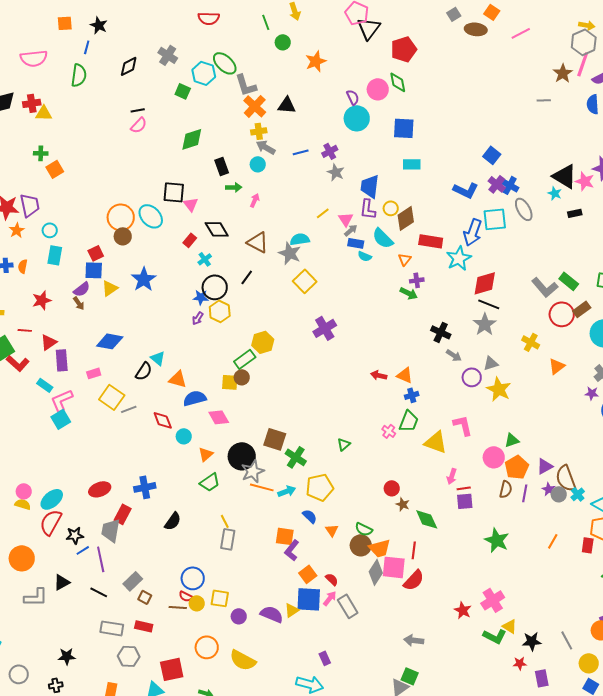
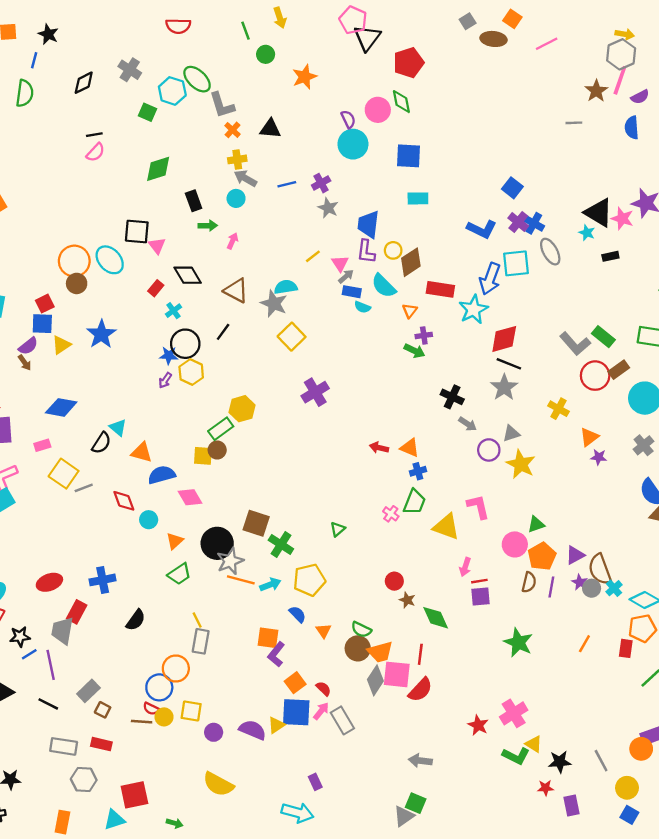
orange cross: (255, 106) -> (233, 130), size x0.6
purple star: (592, 393) -> (599, 457), moved
orange circle: (207, 647) -> (176, 668), moved

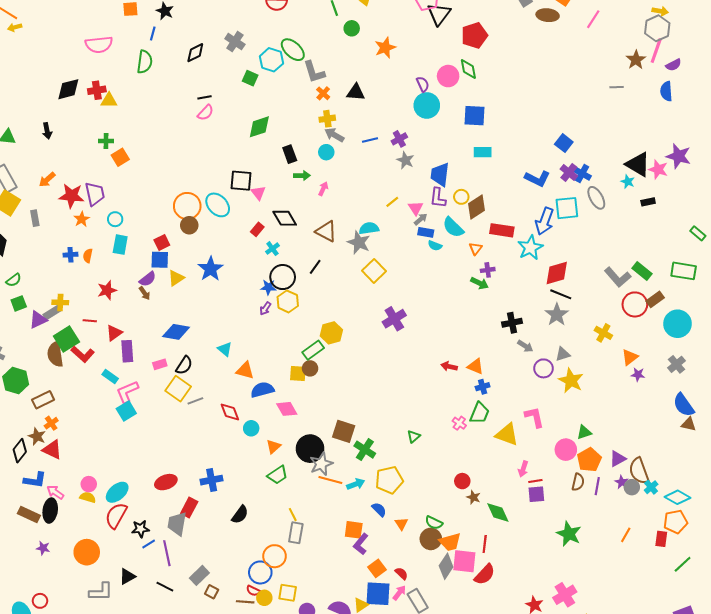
pink line: (547, 44) -> (593, 19), turned -30
black cross: (452, 397) -> (512, 323), turned -36
black semicircle: (101, 443) -> (184, 365), moved

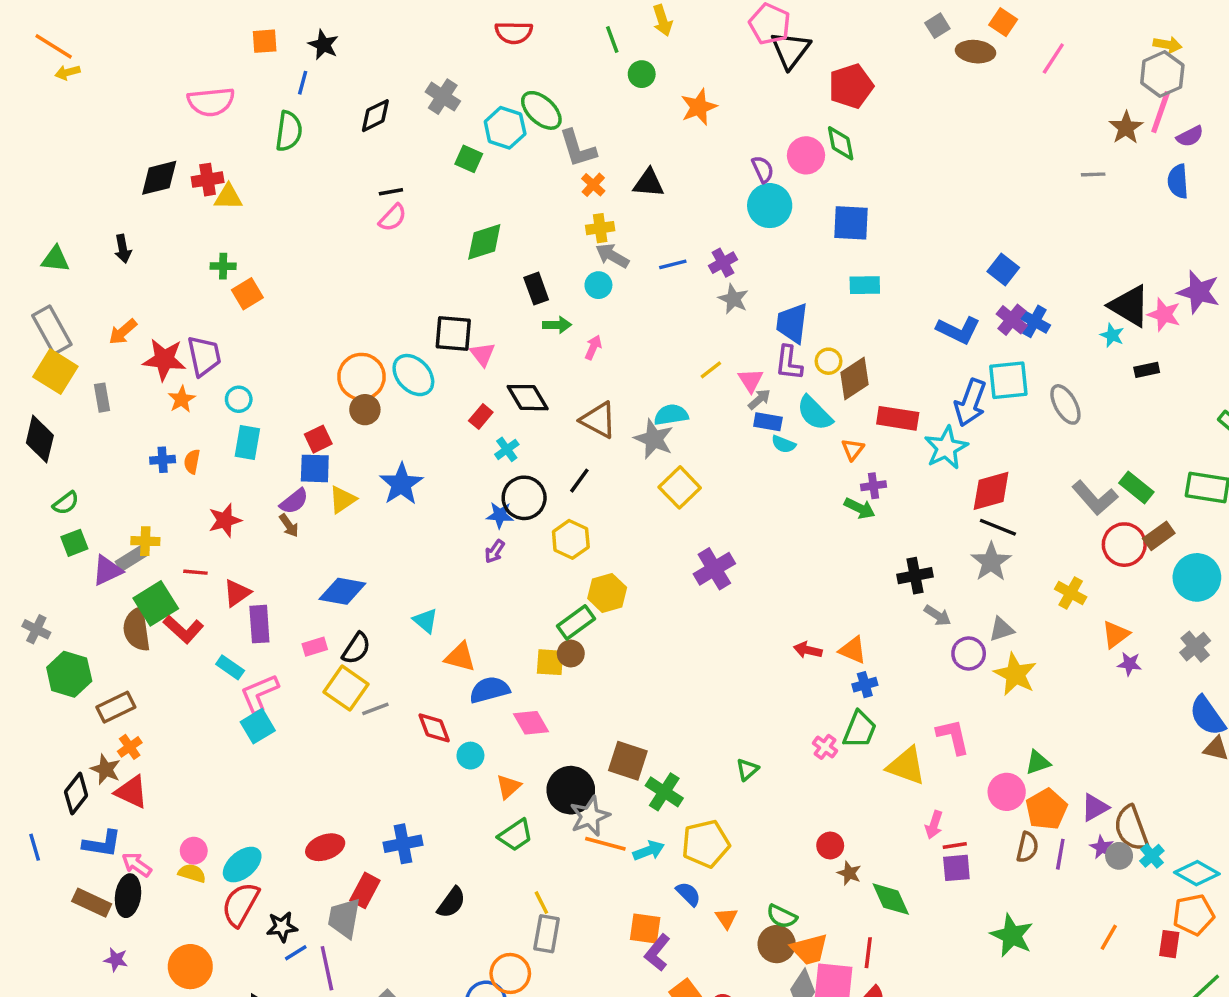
gray ellipse: (596, 198) -> (1065, 404), moved
yellow hexagon: (288, 301) -> (571, 539), moved

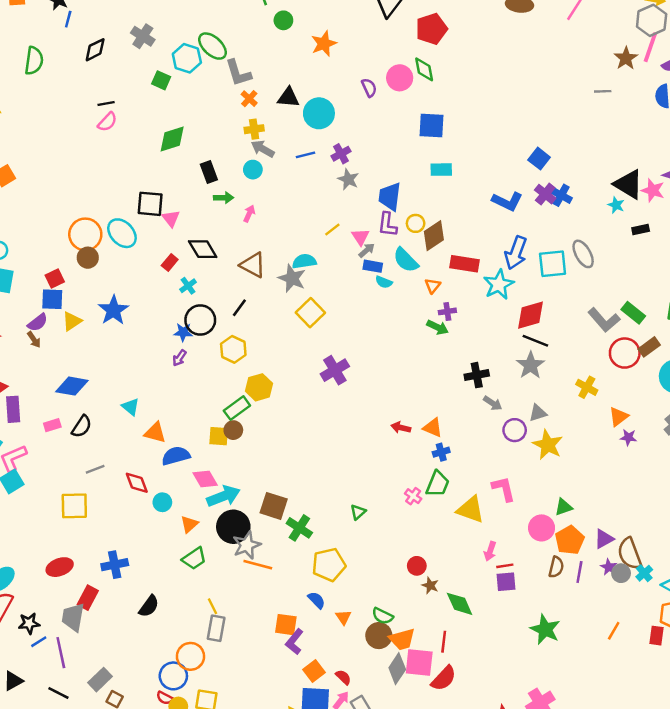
blue line: (303, 83) -> (68, 19), moved
cyan circle: (770, 206) -> (319, 113), moved
cyan square: (1008, 380) -> (553, 264), moved
yellow square: (346, 688) -> (74, 506), moved, turned -36
cyan arrow: (649, 851) -> (224, 496), moved, size x1.5

